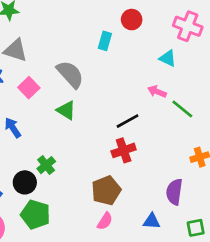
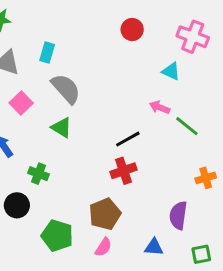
cyan rectangle: (105, 41) -> (47, 53), moved
green cross: (46, 165) -> (38, 174), moved, turned -30
green pentagon: (35, 214) -> (57, 236), moved

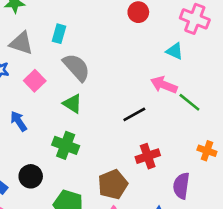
pink arrow: (160, 107) -> (164, 85), size x1.4
red cross: (124, 171) -> (148, 156), moved
green cross: (38, 174) -> (66, 145), moved, size x1.4
orange cross: (206, 178) -> (207, 151), turned 36

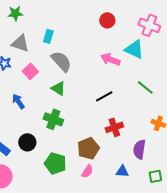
cyan triangle: (175, 51) -> (134, 49), size x1.5
pink arrow: (164, 85) -> (110, 59), moved

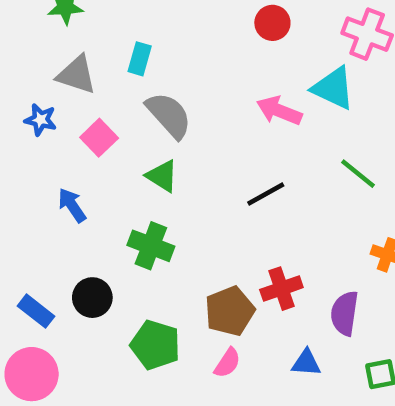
red cross: (114, 127) -> (281, 289), moved

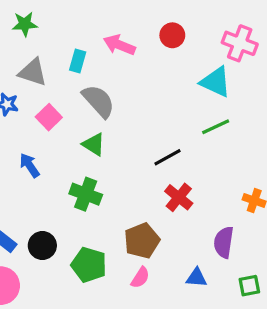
pink arrow: (279, 111) -> (119, 45), moved
green line: (358, 174) -> (216, 127), moved, turned -64
red cross: (281, 289) -> (179, 197), moved, turned -32
black circle: (92, 298) -> (42, 245), moved

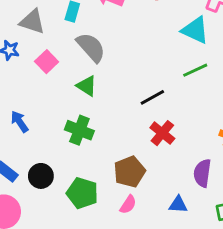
blue arrow: (30, 165) -> (19, 122), moved

